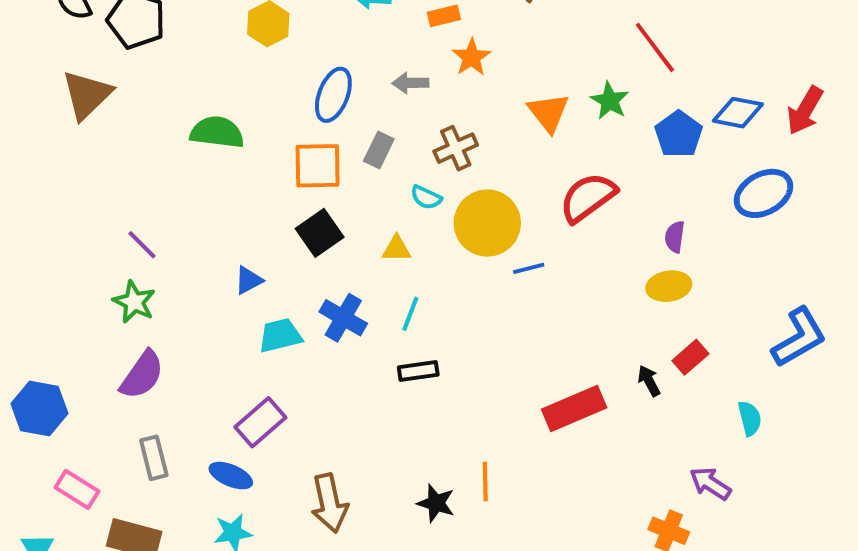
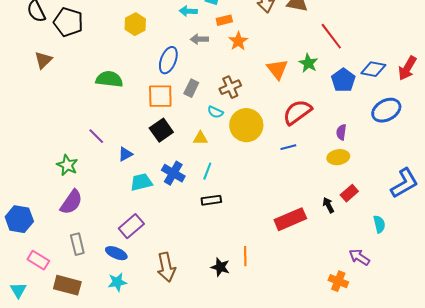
gray arrow: (410, 83) -> (199, 39), moved
brown triangle: (87, 95) -> (43, 60), size x0.7
purple line: (142, 245) -> (96, 136), moved
blue line: (529, 268) -> (288, 147), moved

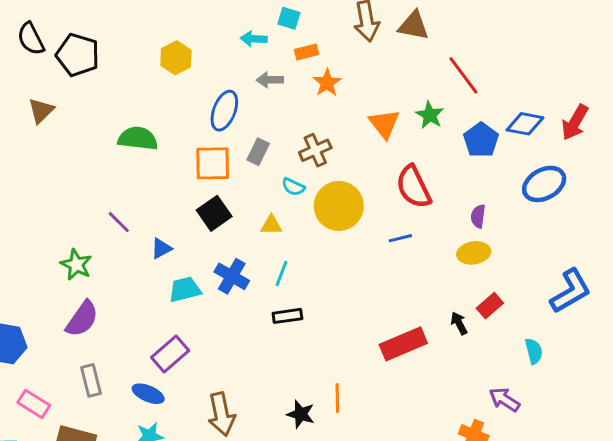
red semicircle: (297, 112) -> (414, 187), turned -80

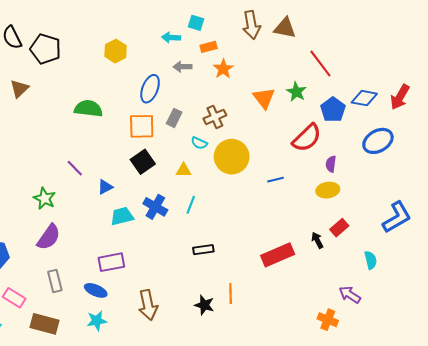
red semicircle: (414, 187) -> (307, 138), moved, turned -108
black rectangle: (287, 316) -> (203, 250), moved
purple rectangle: (170, 354) -> (111, 262), turned 30

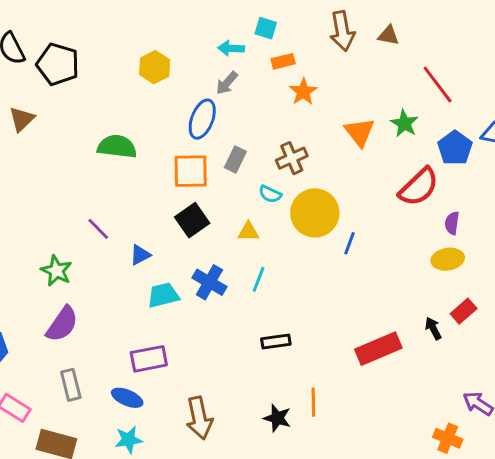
brown triangle: (285, 28) -> (388, 35), size x0.7
gray arrow: (182, 67) -> (227, 83), moved, turned -48
blue line: (275, 180) -> (349, 243), moved, turned -56

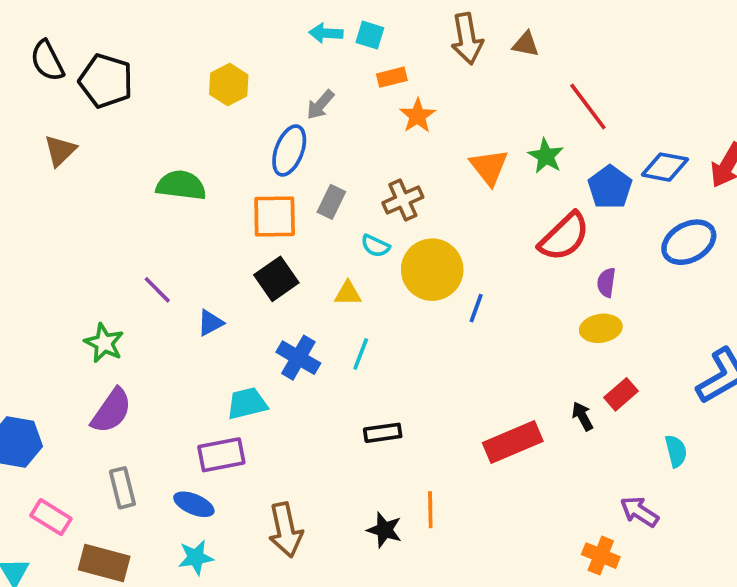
cyan arrow: (231, 48) -> (326, 33), moved
cyan trapezoid: (163, 295) -> (247, 403), moved

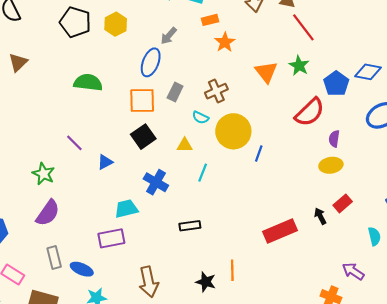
black pentagon: (106, 81) -> (75, 22), moved
red line: (588, 107) -> (303, 27), moved
cyan line: (361, 354) -> (203, 173), moved
black rectangle: (383, 433) -> (190, 226), moved
blue ellipse: (194, 504) -> (82, 269), moved

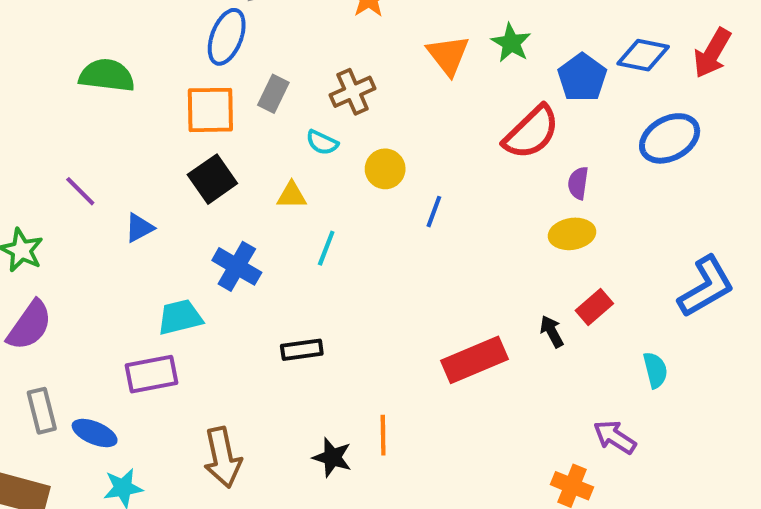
yellow circle: (233, 131) -> (385, 169), size x0.6

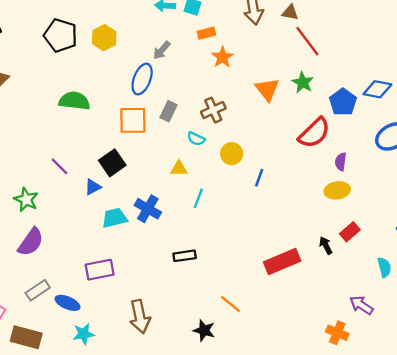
black square: (212, 179) -> (112, 163), moved
cyan trapezoid: (180, 317) -> (115, 218), moved
gray rectangle: (42, 411) -> (38, 290), turned 70
orange line: (383, 435) -> (230, 304), turned -50
black star: (332, 457) -> (204, 330), moved

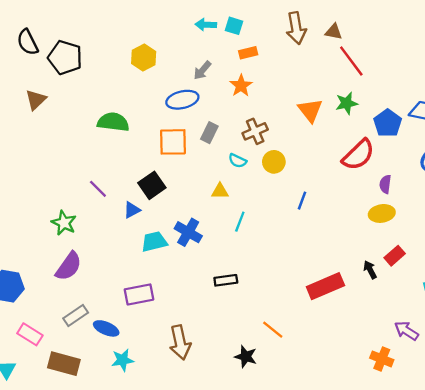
black pentagon: (61, 35) -> (65, 57), moved
orange star: (222, 57) -> (241, 86), moved
blue ellipse: (142, 79) -> (182, 100), turned 56
green star: (303, 82) -> (347, 103), turned 30
yellow circle: (232, 154) -> (274, 162), moved

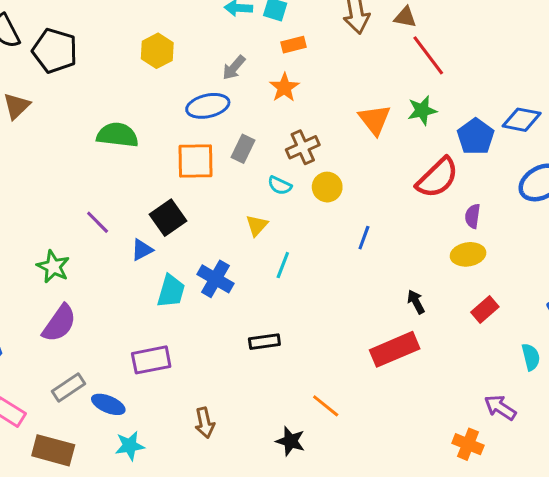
yellow triangle: (220, 191) -> (257, 225), turned -48
cyan trapezoid: (154, 242) -> (171, 291), turned 120
black arrow: (370, 270) -> (416, 302), moved
brown arrow: (180, 342) -> (205, 423), size x0.7

